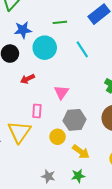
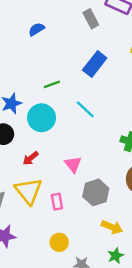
pink rectangle: (37, 111) -> (57, 202), moved
yellow triangle: (19, 132) -> (28, 191), moved
yellow circle: (58, 137) -> (59, 242), moved

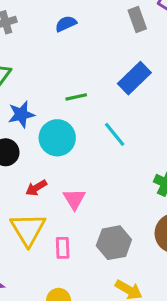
pink triangle: (73, 164) -> (74, 199), moved

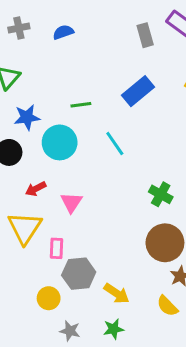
blue semicircle: (66, 24) -> (63, 32), moved
gray hexagon: (114, 243) -> (79, 274), moved

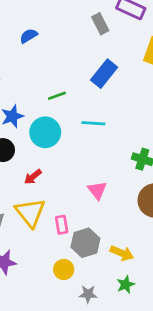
cyan line: (115, 144) -> (93, 123), turned -40
pink triangle: (71, 202) -> (97, 190), moved

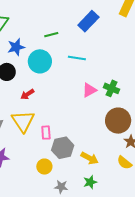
pink triangle: (97, 190) -> (89, 90), moved, turned 35

